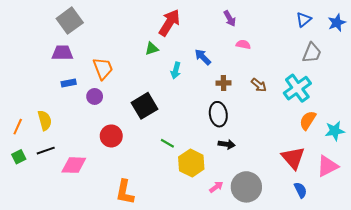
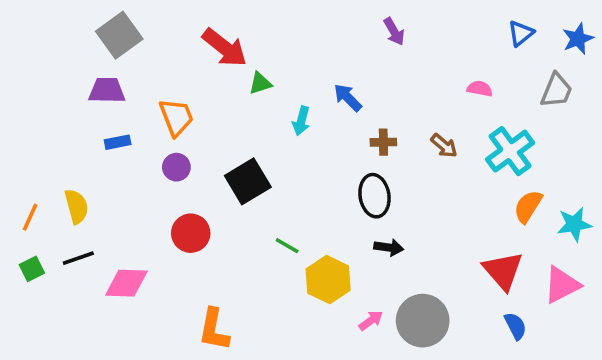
red arrow: (169, 23) -> (225, 48), moved, turned 96
pink semicircle: (243, 44) -> (480, 89), moved
gray trapezoid: (312, 53) -> (556, 90), moved
purple circle: (95, 96) -> (176, 167), moved

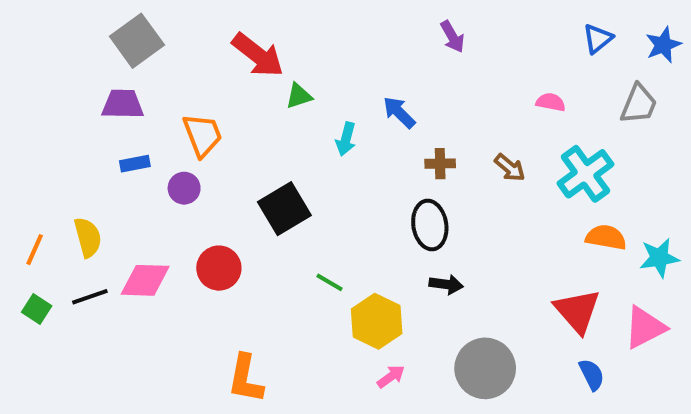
purple circle: (176, 167) -> (184, 188), moved
orange semicircle: (528, 206) -> (606, 237), turned 68
green square: (32, 269) -> (37, 309), turned -30
pink diamond: (126, 283) -> (145, 280), moved
pink arrow: (371, 321) -> (391, 377), moved

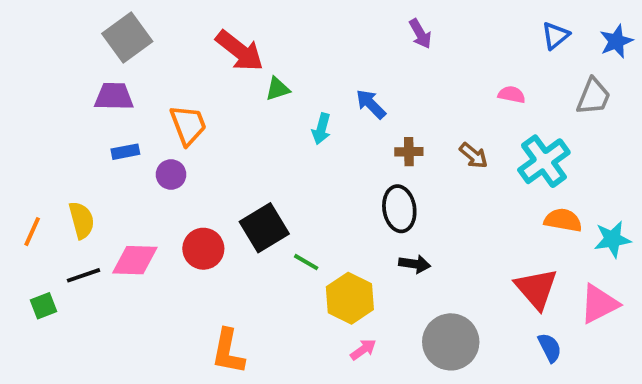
black square: (284, 209) -> (264, 228), moved
green square: (37, 309) -> (44, 306), moved, turned 36

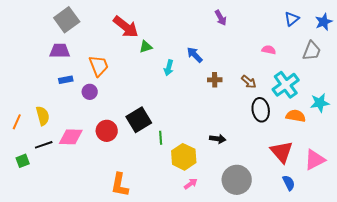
black ellipse: (399, 209) -> (261, 110), moved
cyan star: (612, 239) -> (320, 103), moved
green line: (306, 262) -> (161, 138), turned 56

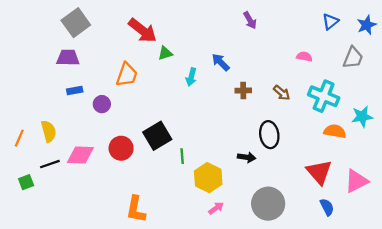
orange trapezoid: (99, 66) -> (127, 75), moved, turned 40
cyan cross: (286, 85) -> (324, 96), turned -32
black ellipse: (261, 110) -> (269, 135), moved

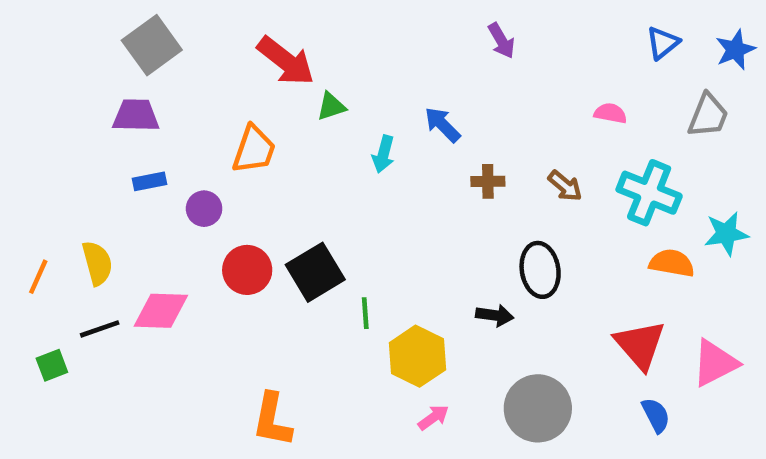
red circle: (121, 148) -> (247, 270), moved

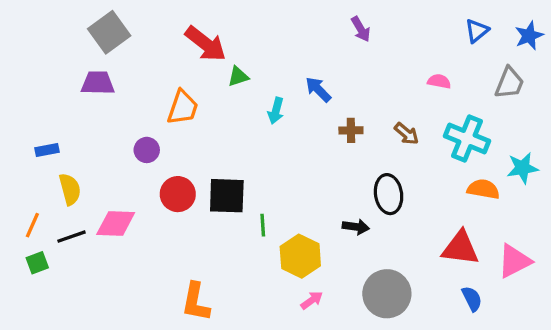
blue rectangle: (150, 181) -> (47, 150), moved
black square: (315, 272) -> (227, 196), turned 33
orange line: (38, 277) -> (32, 225), moved
red triangle: (640, 345) -> (460, 248), turned -42

